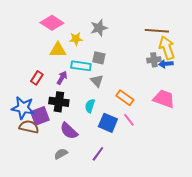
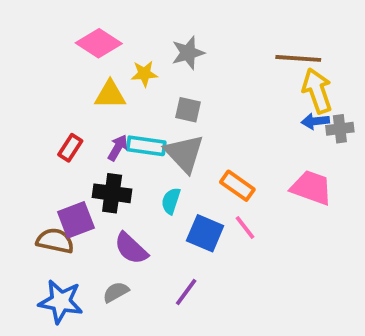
gray cross: (154, 60) -> (340, 129), moved
cyan rectangle: (81, 66) -> (146, 146), moved
gray triangle: (97, 81) -> (184, 153), size x1.6
blue star: (23, 108) -> (61, 302), moved

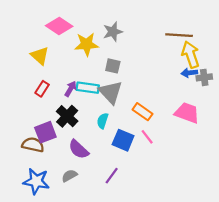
yellow star: (144, 74) -> (87, 44), size x1.5
yellow triangle: (110, 95) -> (40, 56), moved, turned 42
black cross: (112, 193) -> (67, 116), turned 35

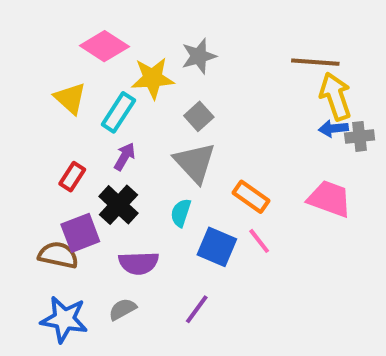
gray square: (113, 66) -> (199, 116), turned 35
cyan rectangle: (88, 88) -> (118, 112), moved, turned -65
red rectangle: (42, 89) -> (72, 177), moved
purple semicircle: (79, 149) -> (139, 263), turned -45

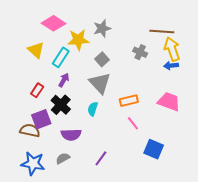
gray cross: (360, 136) -> (140, 52), moved, turned 32
orange rectangle: (251, 197) -> (129, 101), turned -48
blue square: (217, 247) -> (154, 149), moved

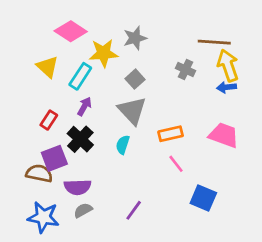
purple semicircle: (71, 135) -> (78, 187), moved

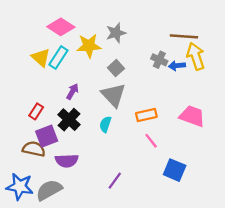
cyan rectangle: (80, 76) -> (58, 57), moved
blue arrow: (227, 87) -> (177, 66), moved
red rectangle: (49, 120) -> (36, 111), moved
gray semicircle: (83, 210) -> (49, 190), moved, size x1.6
blue star: (43, 217) -> (20, 186), moved

